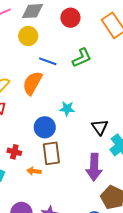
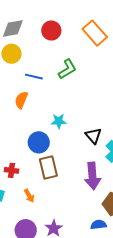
orange semicircle: (32, 83) -> (21, 100), size x0.7
orange arrow: (34, 171) -> (29, 196), moved, turned -120

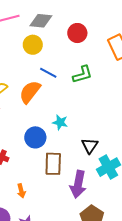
orange semicircle: (21, 100) -> (30, 92), size x1.4
brown rectangle: (48, 168) -> (53, 164), moved
orange arrow: (29, 196) -> (21, 191), moved

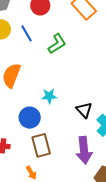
blue line: (48, 73) -> (27, 33), moved, turned 48
brown rectangle: (53, 164) -> (41, 145), moved

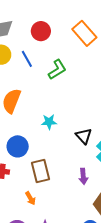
blue circle: (30, 118) -> (18, 146), moved
purple arrow: (84, 150) -> (83, 176), size x0.6

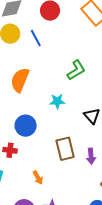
green L-shape: (57, 70) -> (76, 70), moved
brown rectangle: (40, 171) -> (65, 149), moved

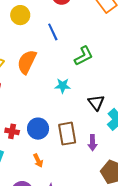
blue line: (36, 38) -> (53, 32), moved
blue circle: (26, 126) -> (38, 129), moved

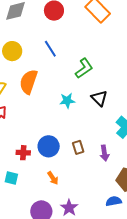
yellow circle: (20, 15) -> (12, 51), moved
black triangle: (96, 103) -> (99, 98), moved
brown rectangle: (67, 134) -> (78, 147), size x0.6

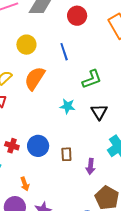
orange arrow: (53, 178) -> (25, 184), moved

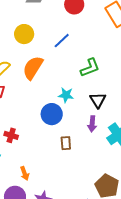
blue line: (64, 52) -> (62, 41), turned 66
blue circle: (38, 146) -> (52, 114), moved
purple arrow: (91, 166) -> (92, 124), moved

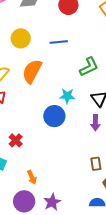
blue line: (62, 41) -> (59, 42), turned 42
red cross: (11, 135) -> (16, 140), turned 32
brown rectangle: (66, 143) -> (96, 164), moved

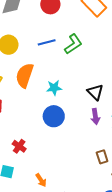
green L-shape: (89, 67) -> (73, 44), moved
cyan star: (67, 96) -> (54, 88), moved

